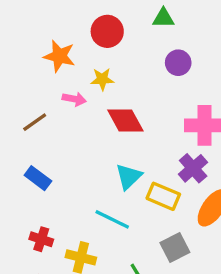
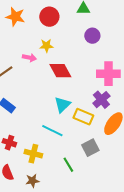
orange star: (59, 56) -> (15, 17), moved

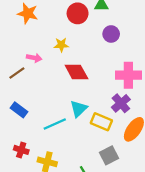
red circle: (49, 17) -> (78, 13), moved
pink arrow: (29, 58) -> (34, 58), moved
cyan line: (52, 131) -> (55, 124), moved, turned -50

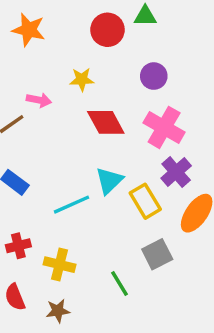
purple circle: (111, 34) -> (154, 76), moved
pink cross: (128, 75) -> (164, 127), moved, turned 30
yellow rectangle: (101, 122) -> (145, 201), turned 36
red cross: (21, 150) -> (18, 246), turned -32

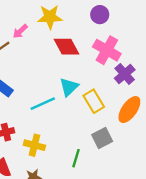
yellow star: (82, 79) -> (50, 17), size x1.5
pink arrow: (39, 100) -> (20, 31), turned 126
purple cross: (176, 172) -> (125, 74), moved
green line: (119, 283) -> (76, 158), turned 48

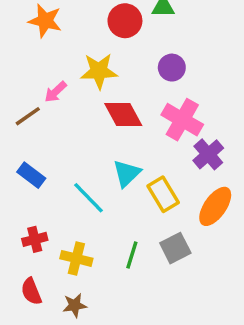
cyan line: (43, 104) -> (89, 198), turned 70
green line: (76, 158) -> (132, 255), moved

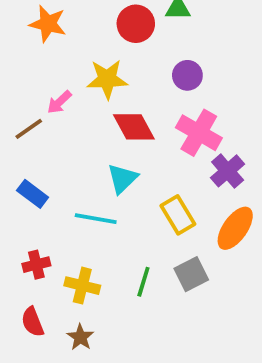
cyan triangle: (127, 173) -> (122, 179), moved
cyan line: (89, 198) -> (96, 219), turned -36
brown star: (75, 305) -> (80, 337), turned -30

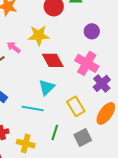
purple circle: (187, 75) -> (92, 31), moved
pink arrow: (59, 102) -> (14, 47), turned 80
green line: (143, 282) -> (55, 132), moved

